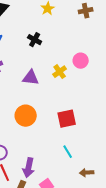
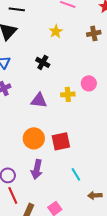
yellow cross: (60, 72) -> (68, 94), turned 32
red square: (67, 119) -> (61, 141), moved
purple arrow: (29, 168) -> (37, 169), moved

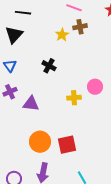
brown cross: (94, 33) -> (80, 27), moved
purple triangle: (39, 100) -> (31, 104), moved

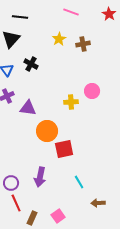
brown cross: (80, 27) -> (83, 44), moved
black cross: (49, 66) -> (31, 64), moved
orange circle: (40, 142) -> (47, 131), moved

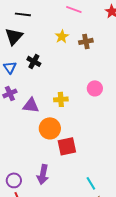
yellow cross: (71, 102) -> (61, 99), moved
cyan line: (79, 182) -> (91, 183), moved

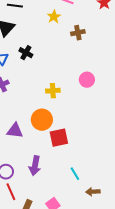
yellow star: (62, 36) -> (54, 17), moved
purple triangle: (31, 105) -> (15, 131), moved
cyan line: (91, 183) -> (75, 174), moved

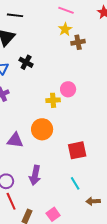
yellow star: (54, 17) -> (65, 29), moved
pink circle: (87, 80) -> (68, 89), moved
red square: (59, 138) -> (77, 150), moved

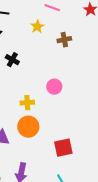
yellow star: (65, 29) -> (37, 27), moved
yellow cross: (53, 100) -> (27, 103), moved

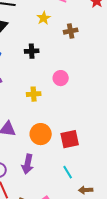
black cross: (12, 60) -> (32, 51), moved, turned -32
orange circle: (28, 127) -> (41, 134), moved

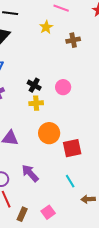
black cross: (32, 51) -> (34, 85), moved, turned 32
orange circle: (41, 134) -> (49, 133), moved
purple arrow: (28, 164) -> (30, 173), turned 126

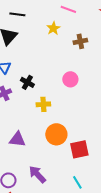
black cross: (34, 85) -> (27, 82), moved
pink circle: (63, 87) -> (70, 79), moved

